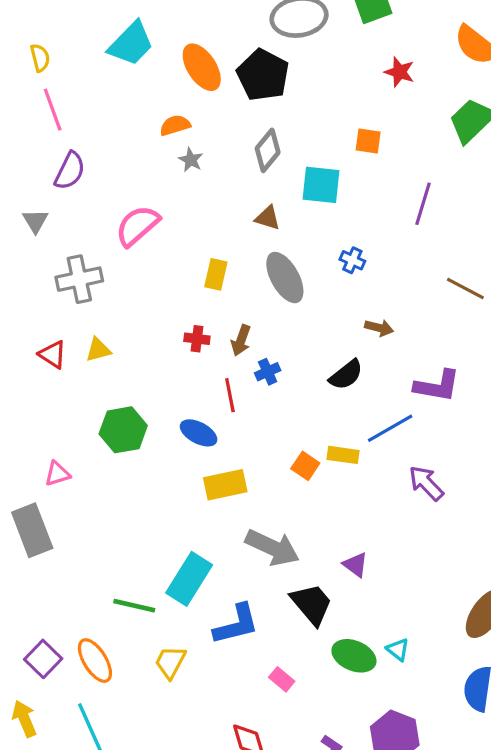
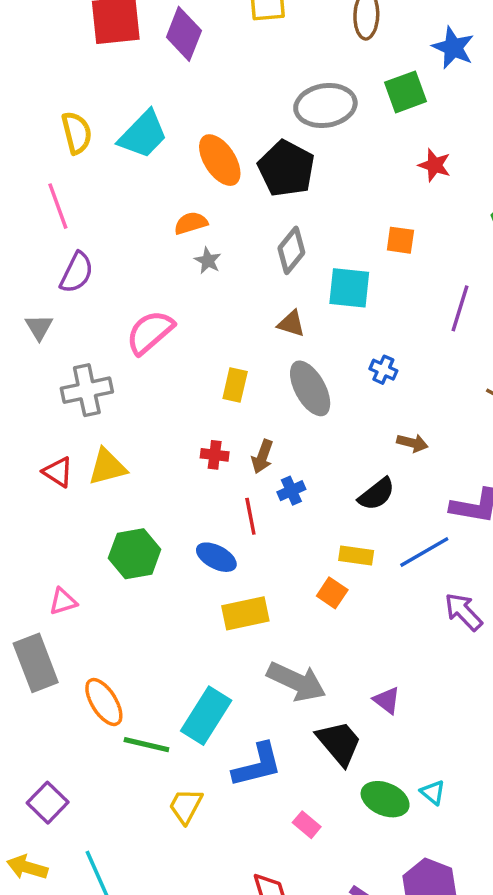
yellow semicircle: (40, 58) -> (77, 133), moved, size x1.4
yellow triangle: (98, 350) -> (107, 467), size x1.4
yellow rectangle: (343, 455) -> (356, 555), moved
orange ellipse: (95, 661) -> (104, 702), moved
yellow arrow: (24, 719) -> (27, 867), turned -51

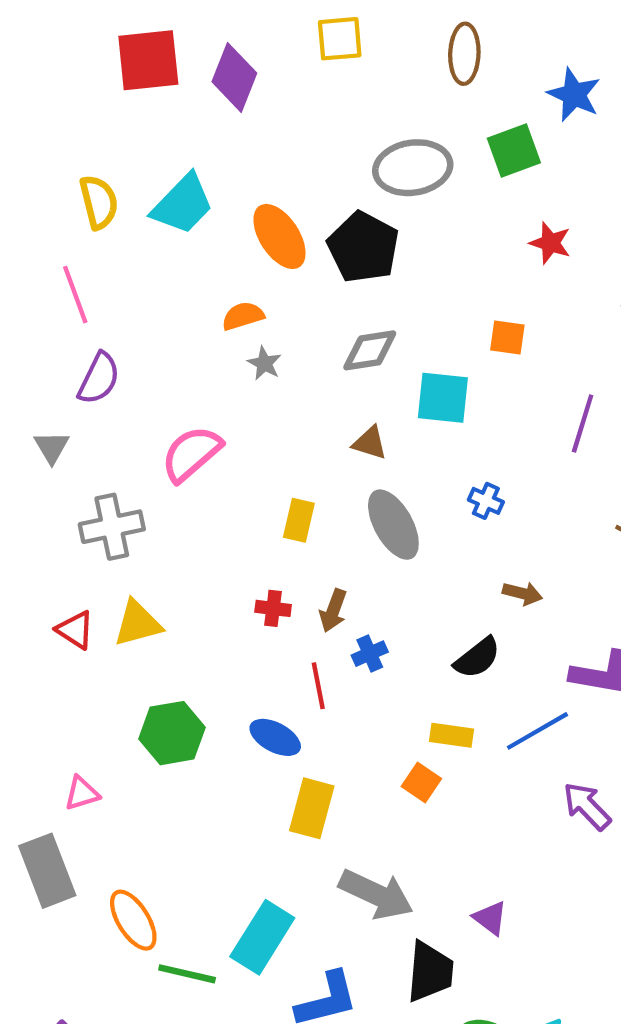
gray diamond: (291, 250) -> (370, 350), turned 42
yellow rectangle: (245, 613) -> (312, 808), turned -63
black trapezoid: (339, 743) -> (430, 972), turned 45

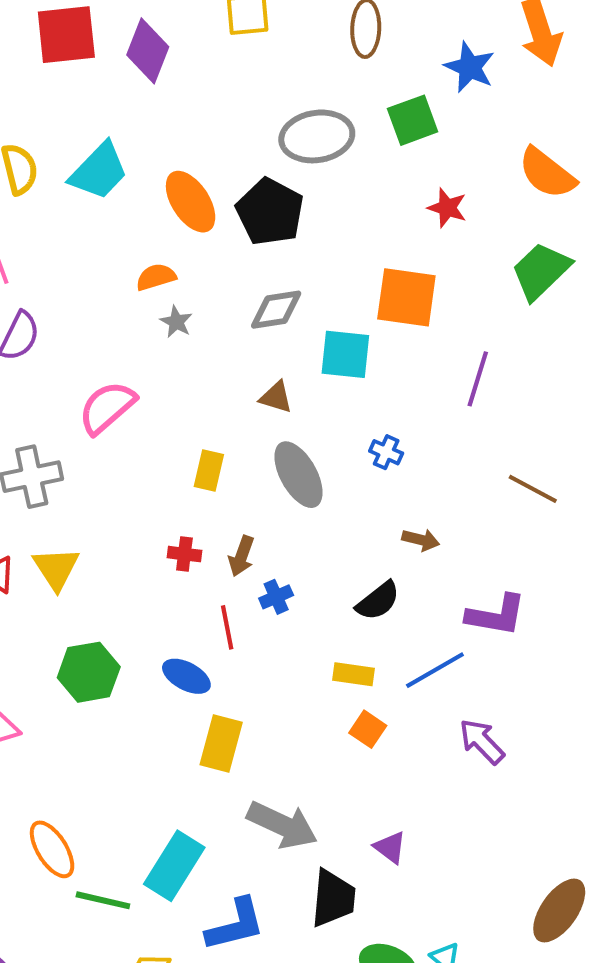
orange square: (507, 338) -> (406, 297), size x1.8
yellow triangle: (138, 623) -> (56, 568), turned -48
orange square: (421, 783) -> (368, 729), moved

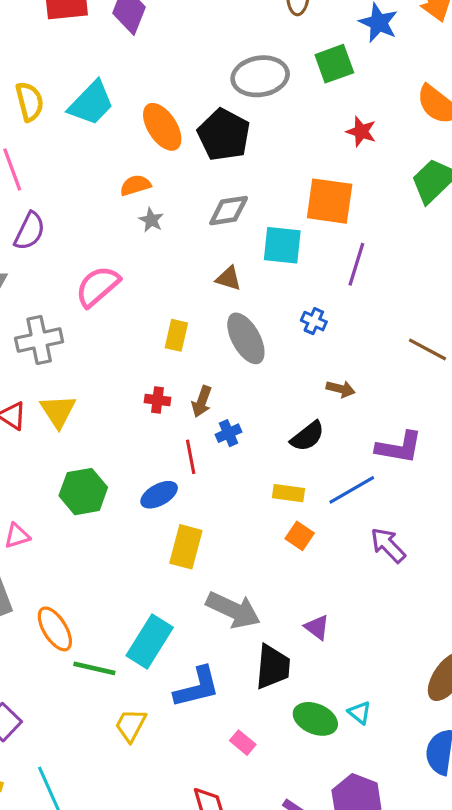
purple line: (478, 379) -> (356, 264), moved
blue ellipse: (186, 676) -> (159, 495), turned -57

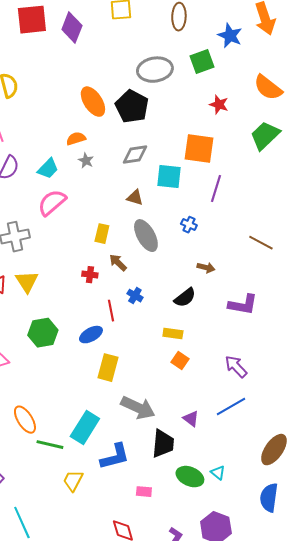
cyan trapezoid: (91, 103) -> (48, 169), moved, size x0.7
brown arrow: (202, 402) -> (118, 263), moved, turned 114
blue cross: (229, 433) -> (135, 296), turned -35
blue line: (352, 490) -> (231, 407), moved
pink rectangle: (243, 743) -> (144, 492), turned -35

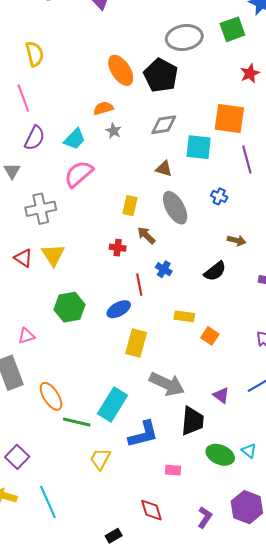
red star: (219, 105) -> (250, 73), turned 30
purple line: (216, 189) -> (247, 160), turned -32
yellow rectangle: (173, 334) -> (184, 316), moved

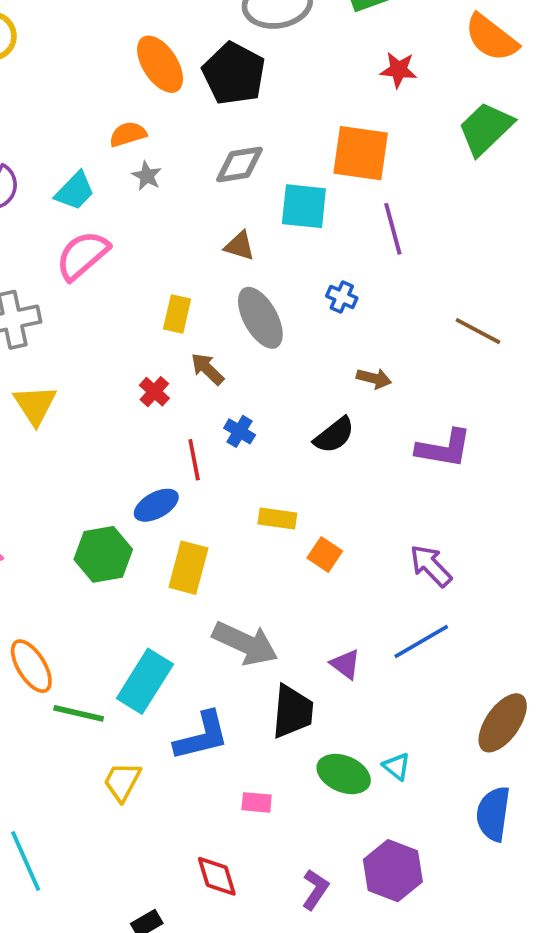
red star: (250, 73) -> (399, 70), turned 30
red cross: (118, 248) -> (154, 392), turned 35
green hexagon: (69, 307) -> (103, 554), moved

